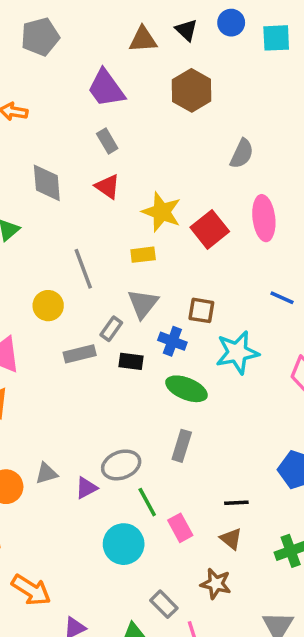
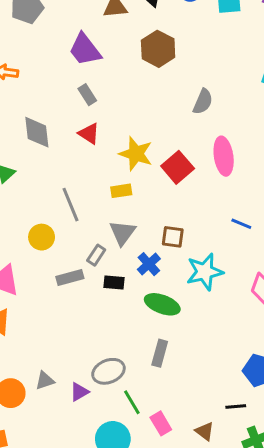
blue cross: (172, 341) -> (149, 264), turned 30
black line: (236, 503) -> (236, 406), moved

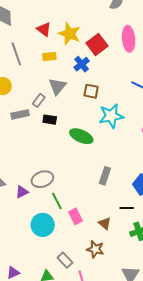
red triangle: (89, 134) -> (44, 29), moved
yellow rectangle: (121, 191) -> (49, 57), moved
gray line: (71, 205) -> (16, 54), moved
blue cross: (149, 264) -> (82, 64), moved
gray rectangle: (160, 353) -> (105, 176), moved

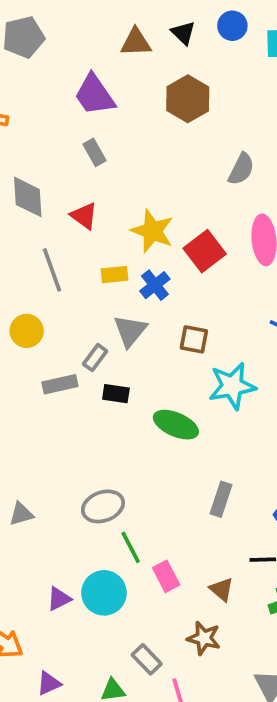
red triangle: (44, 29) -> (84, 216), moved
blue cross: (82, 64) -> (155, 285), moved
purple triangle: (22, 192) -> (59, 599), moved

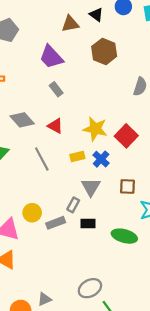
gray diamond: (28, 197) -> (22, 120), turned -30
yellow circle: (27, 331) -> (32, 213), moved

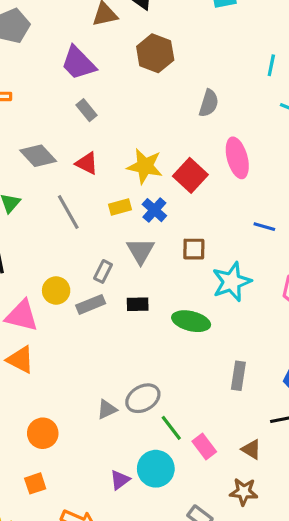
gray rectangle: (73, 205) -> (103, 271), moved
gray triangle: (44, 299) -> (107, 409), moved

